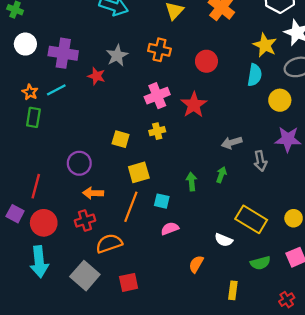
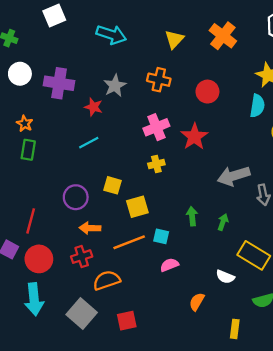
cyan line: (56, 90) -> (89, 143), moved
yellow square: (121, 139) -> (112, 185), moved
gray arrow: (232, 143) -> (234, 176), size x1.5
green arrow: (221, 175) -> (223, 222), moved
orange line: (131, 207) -> (129, 242), turned 48

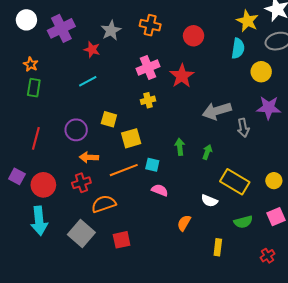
purple cross: (59, 83) -> (61, 28), turned -35
red line: (31, 221) -> (36, 138), moved
pink semicircle: (169, 265) -> (160, 190), turned 42

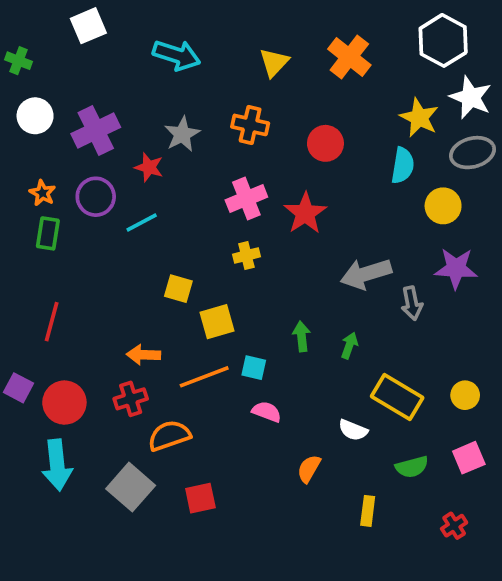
purple circle: (76, 130) -> (96, 197), moved

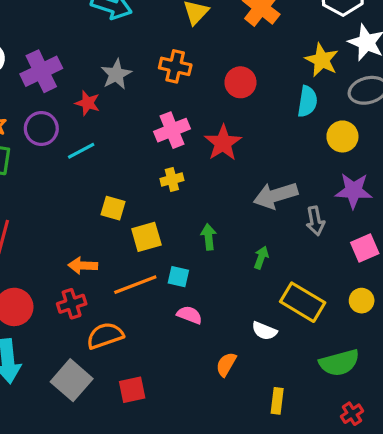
green arrow: (302, 336) -> (209, 237), moved
pink square: (469, 458) -> (365, 248), moved
green semicircle: (412, 467) -> (339, 363), moved, size x1.4

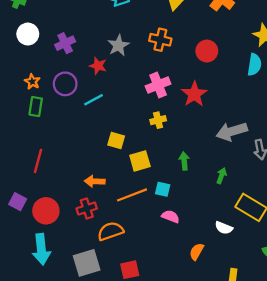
purple cross: (41, 71) -> (65, 43), size x0.7
gray square: (72, 380) -> (87, 263), turned 32

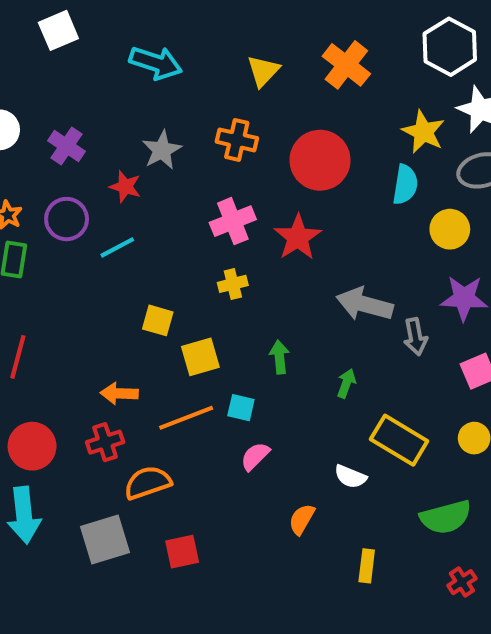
purple cross: (65, 43) -> (67, 146), turned -30
red circle: (207, 51) -> (320, 160), size x1.5
gray arrow: (232, 131) -> (365, 304), turned 32
pink semicircle: (171, 216) -> (255, 456), turned -66

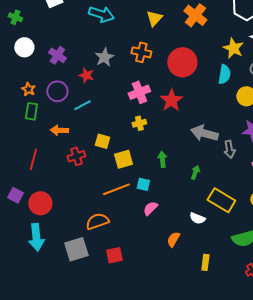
orange arrow: (119, 393) -> (59, 130), moved
red cross: (105, 442) -> (76, 156), moved

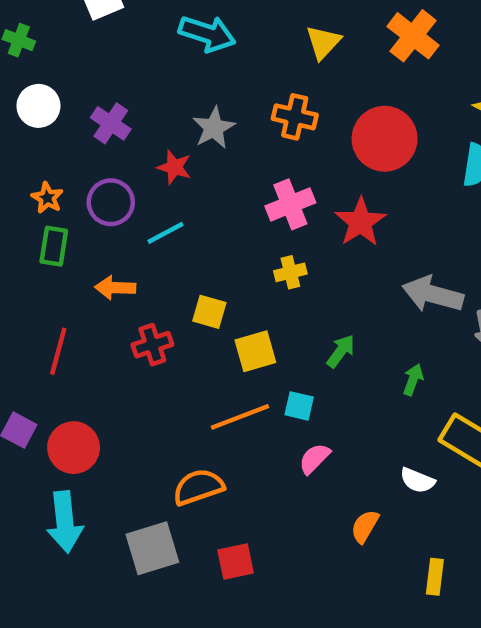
green arrow: (162, 159) -> (341, 351), turned 42

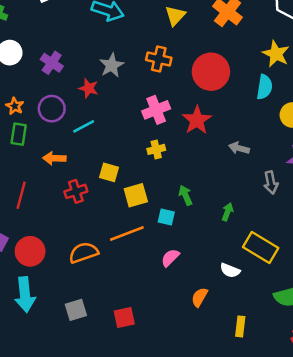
gray arrow: (433, 294) -> (239, 148), moved, size x0.6
green arrow: (341, 351) -> (185, 195), turned -60
cyan square: (299, 406) -> (166, 217), moved
orange semicircle: (198, 487) -> (84, 253), moved
gray square: (152, 548) -> (76, 310), size x0.7

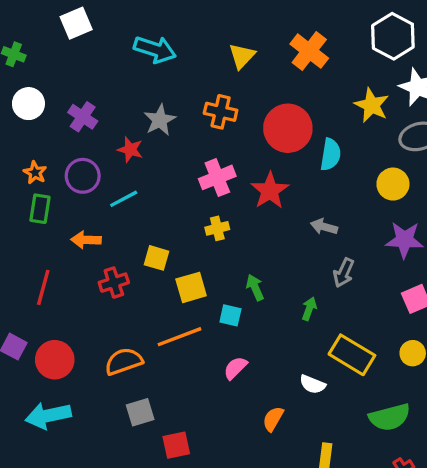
cyan semicircle: (264, 87) -> (331, 154), moved
gray arrow: (271, 183) -> (344, 273), moved, turned 35
cyan arrow: (25, 295) -> (48, 416), turned 84
gray square: (76, 310) -> (140, 412), moved

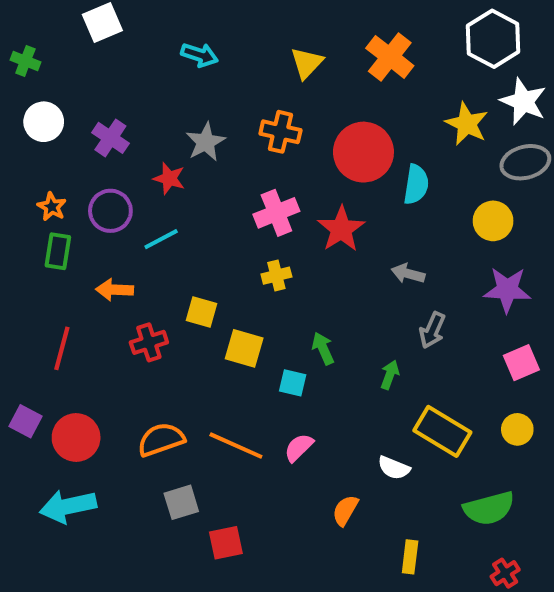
cyan arrow: (155, 49) -> (200, 55), size x0.7
yellow square: (191, 287) -> (244, 348), turned 32
orange line: (180, 337) -> (236, 446), moved, turned 45

